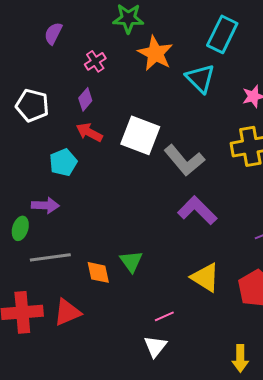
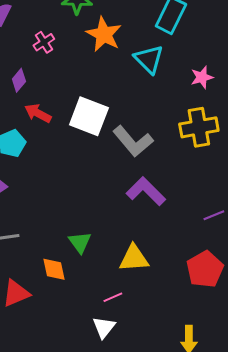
purple diamond: (85, 99) -> (19, 80), moved
orange diamond: (98, 272) -> (54, 269), moved
yellow triangle: (205, 277) -> (134, 258), moved, turned -36

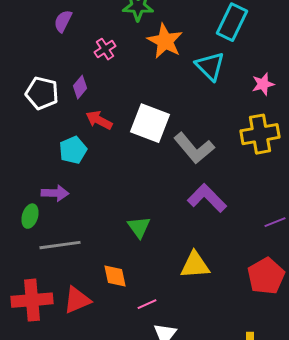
green triangle: (80, 242) -> (139, 227), moved
pink line: (113, 297) -> (147, 304), moved

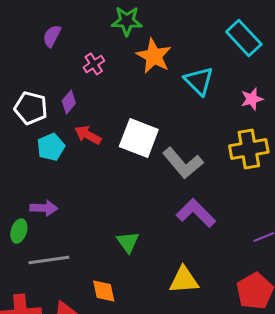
cyan rectangle: (232, 22) -> (244, 38), moved, turned -69
cyan pentagon: (73, 150) -> (51, 147), moved

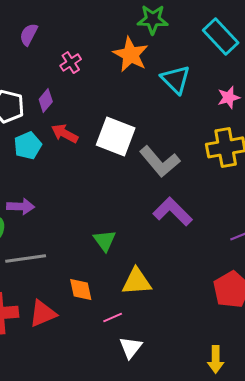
green star: (127, 21) -> (153, 19), moved
yellow triangle: (184, 280) -> (137, 281), moved

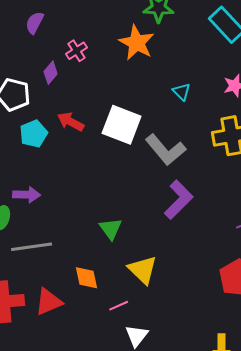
cyan triangle: (176, 79) -> (182, 92), moved, size x0.6
purple diamond: (46, 100) -> (51, 73), moved
purple L-shape: (173, 211) -> (179, 200), turned 90
yellow triangle: (137, 281) -> (143, 270), turned 48

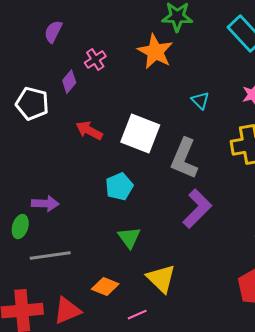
cyan pentagon: (34, 134) -> (119, 187), moved
gray L-shape: (166, 150) -> (184, 159), turned 63
orange diamond: (87, 278) -> (105, 287), turned -56

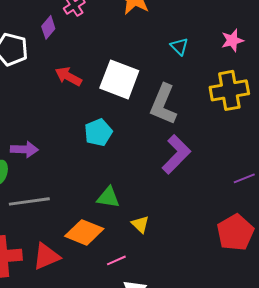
green triangle: (129, 238) -> (108, 197), moved, turned -45
yellow triangle: (161, 279) -> (140, 224), size x0.6
orange diamond: (105, 287) -> (84, 232), size x1.4

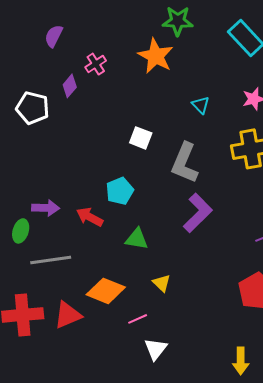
red arrow: (68, 76) -> (90, 217), moved
white square: (119, 79) -> (141, 138), size x0.6
green triangle: (108, 197) -> (137, 239), moved

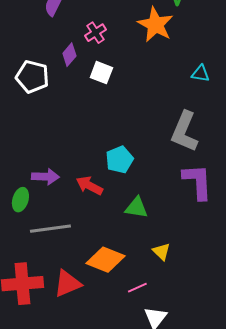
cyan triangle: (201, 105) -> (200, 74), turned -36
white square: (141, 138) -> (101, 73), moved
purple L-shape: (198, 213) -> (197, 182), turned -48

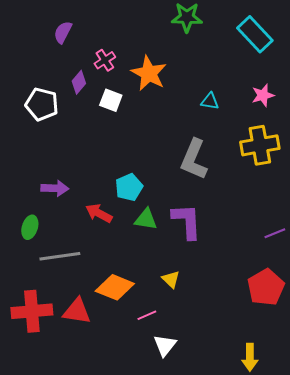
orange star: (155, 25) -> (149, 73), moved
purple arrow: (45, 177) -> (55, 188), moved
purple L-shape: (197, 182) -> (187, 221), moved
green triangle: (136, 208) -> (146, 219), moved
red triangle: (67, 284) -> (77, 311), turned 32

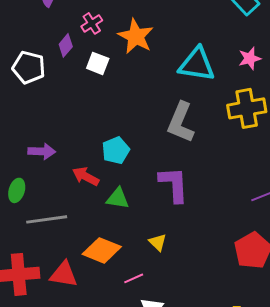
cyan triangle: (210, 101) -> (197, 64), size x2.0
green triangle: (146, 219) -> (118, 198), moved

